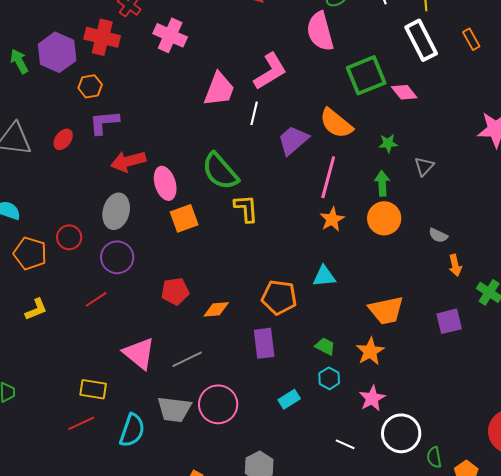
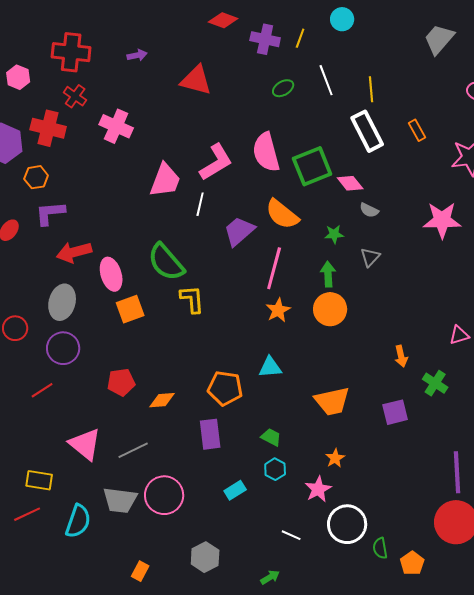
pink semicircle: (320, 31) -> (266, 152), moved
gray semicircle: (438, 235) -> (369, 210), moved
orange star: (370, 351) -> (335, 458), moved, size x0.7

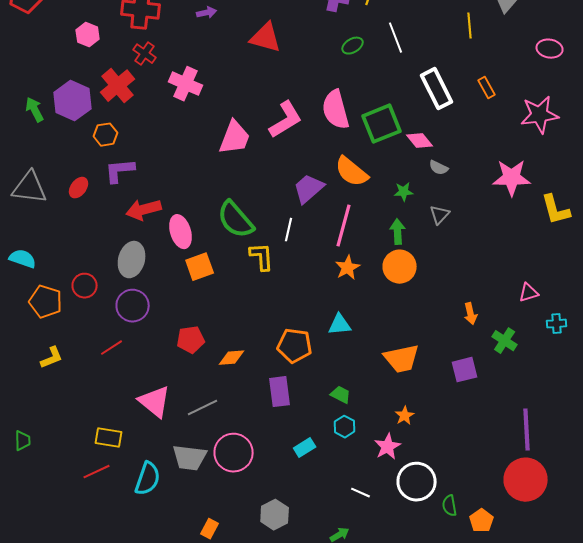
yellow line: (371, 89) -> (470, 26), moved
red cross: (48, 128) -> (118, 86), turned 36
white line: (200, 204) -> (289, 230), moved

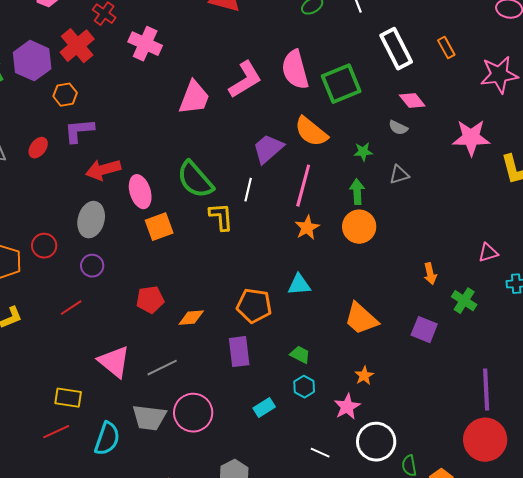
pink diamond: (420, 141) -> (412, 101), moved
gray triangle: (440, 215) -> (399, 175), turned 30
purple circle: (133, 306) -> (92, 266), size x0.7
orange trapezoid: (402, 359) -> (361, 319), turned 54
purple square: (465, 370) -> (424, 330), turned 36

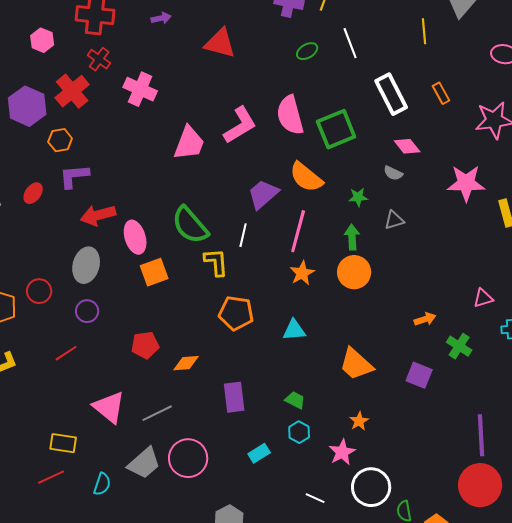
orange arrow: (430, 274) -> (425, 319), turned -95
orange pentagon: (254, 306) -> (236, 313), moved
gray trapezoid: (149, 418) -> (144, 463), turned -48
cyan semicircle: (107, 439) -> (102, 484), size x0.7

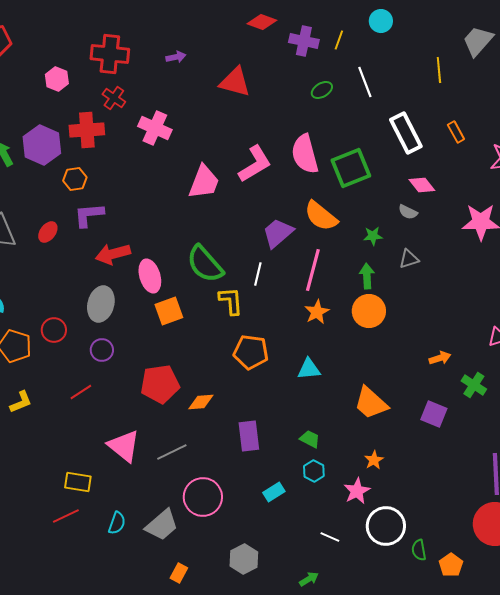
red cross: (72, 91) -> (87, 130), turned 36
red pentagon: (145, 345) -> (160, 384), size x1.4
gray trapezoid: (144, 463) -> (162, 525), moved

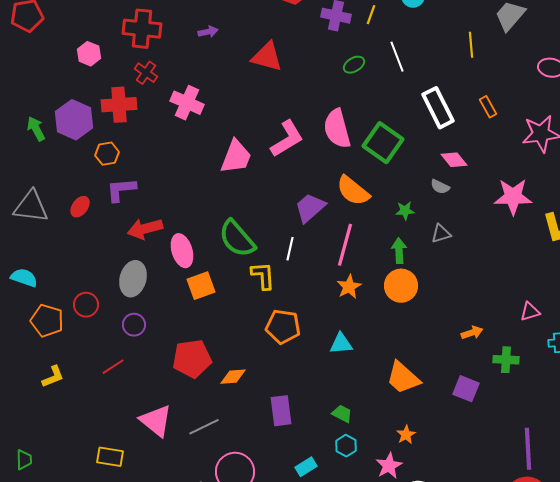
green square: (351, 168) -> (383, 143), turned -33
green cross: (474, 385) -> (506, 360), turned -30

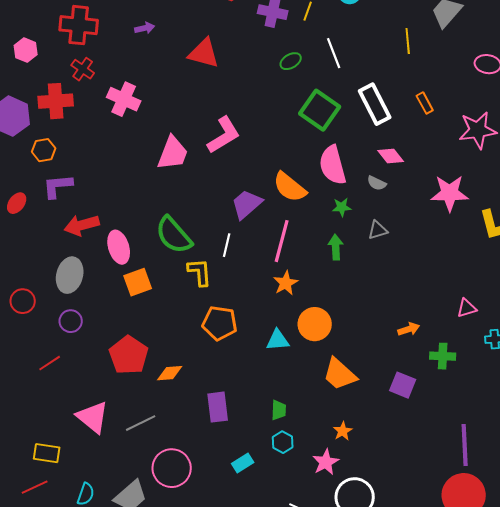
pink semicircle: (337, 129) -> (333, 165), moved
green square: (383, 143) -> (320, 110), moved
orange circle: (401, 286) -> (315, 324), moved
red pentagon: (192, 359) -> (129, 355), turned -30
green trapezoid: (342, 414) -> (279, 410), turned 65

